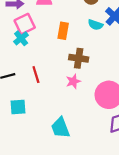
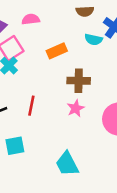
orange rectangle: (63, 31) -> (57, 51), turned 63
red line: (36, 75) -> (31, 106), turned 35

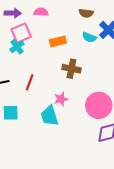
pink star: (76, 108) -> (61, 99), moved
cyan trapezoid: (67, 164) -> (49, 116), moved

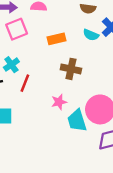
cyan cross: (17, 47) -> (11, 65), moved
cyan trapezoid: (49, 116) -> (77, 121), moved

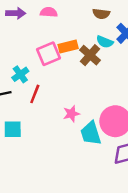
pink square: (17, 29) -> (48, 54), moved
brown cross: (71, 69) -> (90, 55), moved, turned 30

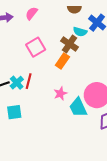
pink semicircle: (49, 12) -> (32, 13), turned -48
orange rectangle: (68, 46) -> (62, 61), moved, turned -35
cyan cross: (20, 74) -> (17, 83), moved

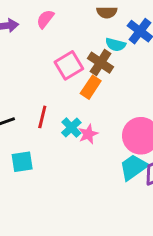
pink square: (36, 47) -> (69, 65), moved
cyan cross: (17, 83) -> (71, 128), moved
cyan trapezoid: (78, 107) -> (133, 167), moved, turned 80

